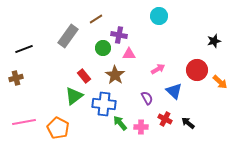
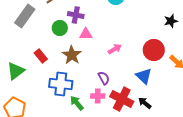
blue triangle: (174, 91) -> (144, 76), moved
green triangle: (74, 96) -> (16, 71), moved
red cross: (165, 119) -> (122, 99), size x1.6
pink cross: (141, 127) -> (98, 96), moved

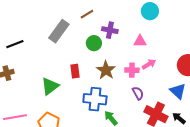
pink triangle: (86, 34) -> (140, 41), moved
red rectangle: (41, 56) -> (75, 71), turned 32
pink cross: (98, 96) -> (132, 70), moved

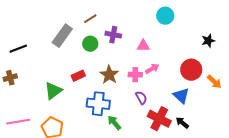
cyan circle: (150, 11) -> (165, 16), moved
green circle: (94, 43) -> (90, 44), moved
red rectangle: (75, 71) -> (78, 76), turned 72

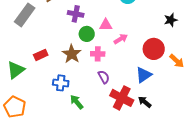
green circle: (90, 44) -> (87, 34), moved
pink arrow: (152, 69) -> (121, 39), moved
blue triangle: (181, 96) -> (144, 75), turned 42
blue cross: (98, 104) -> (61, 83), size x0.7

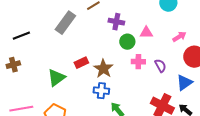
pink arrow: (121, 39) -> (179, 37), moved
brown star: (72, 54) -> (103, 69), moved
purple semicircle: (104, 77) -> (160, 66), moved

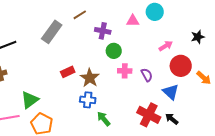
pink triangle: (146, 33) -> (133, 21), moved
green triangle: (56, 78) -> (30, 100), moved
blue triangle: (184, 83) -> (171, 92), turned -42

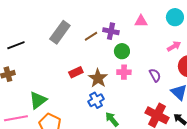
cyan circle: (155, 12) -> (175, 17), moved
brown line: (80, 15) -> (91, 36), moved
pink cross: (125, 71) -> (124, 72), moved
blue cross: (88, 100) -> (96, 100), turned -35

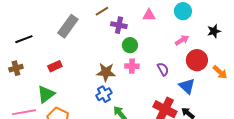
brown line: (91, 36) -> (102, 11), moved
red rectangle: (76, 72) -> (55, 66), moved
brown star: (98, 78) -> (106, 72), turned -30

